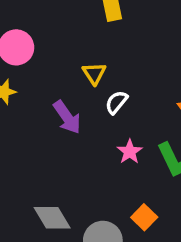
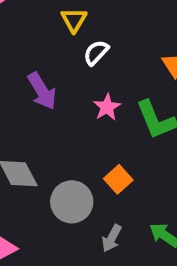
purple arrow: (67, 117) -> (42, 91), moved

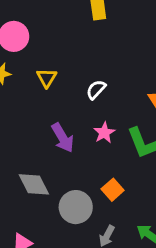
yellow triangle: (74, 20) -> (47, 78), moved
purple arrow: (42, 91) -> (63, 138), moved

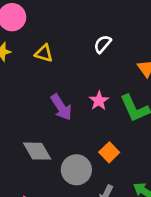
yellow triangle: (47, 78) -> (44, 53), turned -42
white semicircle: (96, 90) -> (103, 44), moved

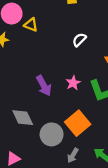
yellow triangle: (44, 53) -> (31, 25), moved
orange square: (109, 152) -> (78, 123), size x1.6

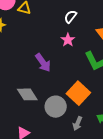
pink star: (73, 83) -> (68, 40), moved

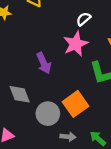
pink star: (68, 40) -> (76, 44), size x1.6
gray arrow: (77, 123) -> (68, 137), turned -120

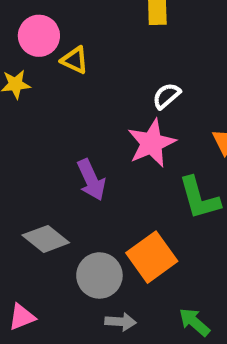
gray diamond: (20, 94) -> (46, 239), turned -30
gray arrow: (68, 137) -> (121, 322), moved

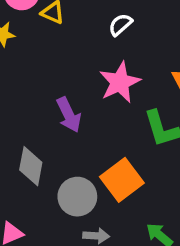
white semicircle: (166, 96) -> (120, 25), moved
gray diamond: (46, 239) -> (31, 166), turned 63

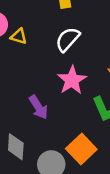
white semicircle: (120, 25) -> (68, 39), size x1.5

